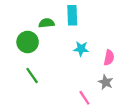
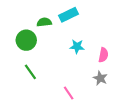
cyan rectangle: (72, 15) -> (69, 15), turned 66
pink line: (84, 98) -> (69, 93), moved

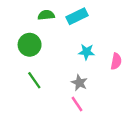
green semicircle: (44, 22) -> (46, 15), moved
gray star: (100, 78) -> (79, 83), moved

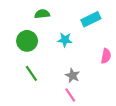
cyan rectangle: (77, 16) -> (91, 19), moved
cyan star: (86, 52) -> (65, 40), moved

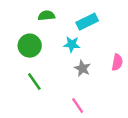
cyan rectangle: (91, 19) -> (87, 22), moved
gray star: (72, 75) -> (82, 68), moved

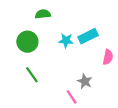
cyan rectangle: (87, 22) -> (88, 36), moved
gray star: (82, 68) -> (85, 81), moved

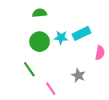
green circle: (27, 42) -> (40, 42), moved
pink line: (72, 97) -> (51, 89), moved

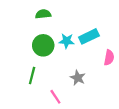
green line: (29, 69) -> (32, 75), turned 49
gray star: (78, 75) -> (78, 78), moved

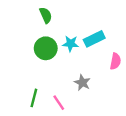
green semicircle: (43, 14) -> (46, 15), turned 72
green line: (32, 75) -> (34, 98), moved

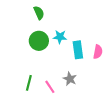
cyan rectangle: (94, 39) -> (78, 50), moved, turned -72
gray star: (82, 83) -> (70, 79), moved

